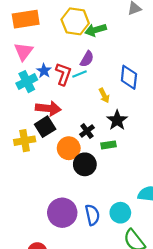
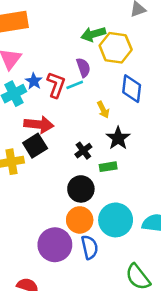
yellow hexagon: (75, 21) -> (116, 48), moved
purple semicircle: (87, 59) -> (83, 68), turned -49
orange circle: (69, 148) -> (80, 220), moved
cyan circle: (120, 213) -> (116, 220), moved, size x1.4

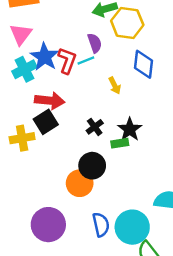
blue star: (34, 81) -> (45, 57), size x1.6
black star: (118, 138) -> (130, 129), moved
orange circle: (80, 220) -> (80, 183), moved
cyan circle: (116, 220) -> (132, 227), moved
purple circle: (55, 245) -> (48, 225), moved

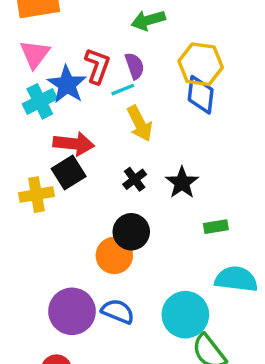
yellow hexagon: (127, 23) -> (201, 64), moved
red L-shape: (67, 61) -> (97, 66), moved
yellow arrow: (115, 86) -> (140, 123), moved, size x1.5
green rectangle: (120, 143) -> (216, 227), moved
blue semicircle: (101, 225) -> (118, 311), moved, turned -55

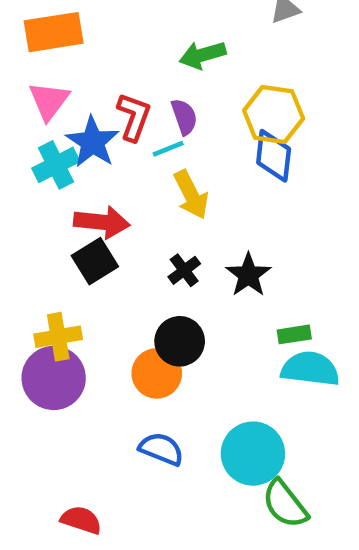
yellow cross: (36, 195) -> (58, 337), moved
cyan semicircle: (236, 279) -> (310, 369), moved
purple circle: (72, 311) -> (54, 378), moved

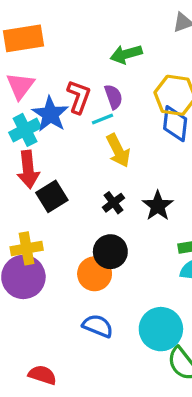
red arrow: (102, 222) -> (28, 169), moved, turned 78

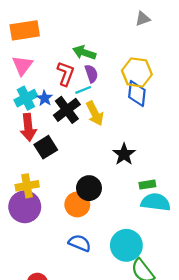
green arrow: (126, 54) -> (84, 53), moved, turned 35
blue star: (50, 114) -> (45, 98), moved, size x0.6
black cross: (114, 203) -> (67, 110), moved, size x1.6

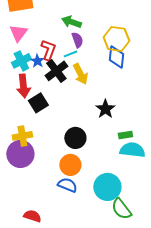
red L-shape: (66, 74) -> (48, 50), moved
orange circle: (77, 204) -> (70, 165), moved

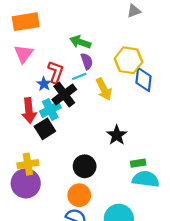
blue diamond: (116, 57) -> (143, 80), moved
cyan cross: (21, 61) -> (50, 110), moved
yellow arrow: (80, 74) -> (104, 89), moved

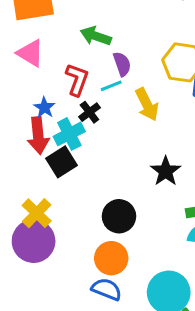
green arrow: (80, 42) -> (96, 36), moved
pink triangle: (24, 54) -> (30, 53), turned -36
blue star: (44, 84) -> (44, 108), moved
black cross: (64, 95) -> (89, 112), size x0.6
yellow cross: (28, 164) -> (37, 213), turned -36

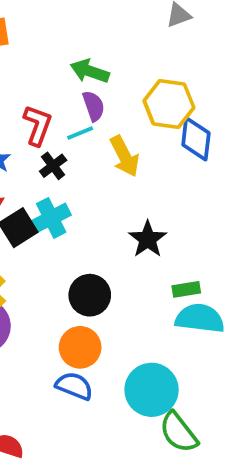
green arrow: (96, 36) -> (90, 71), moved
cyan cross: (69, 134) -> (51, 218), moved

